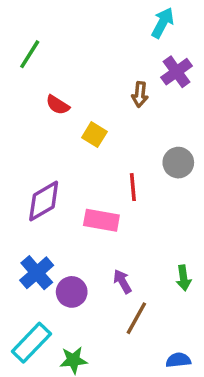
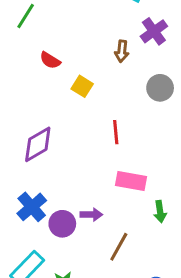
gray circle: (178, 163) -> (160, 88), moved
pink rectangle: (101, 220) -> (131, 181), moved
purple arrow: (122, 281) -> (91, 215), moved, turned 120

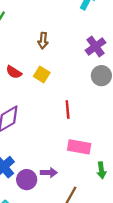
purple cross: (154, 31) -> (96, 46), moved
brown arrow: (122, 51) -> (43, 41), moved
red semicircle: (50, 60) -> (14, 72), moved

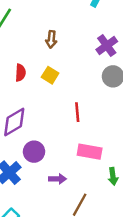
red semicircle: (14, 72) -> (20, 73), turned -119
purple circle: (27, 180) -> (34, 152), moved

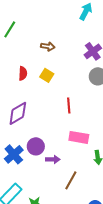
brown arrow: (51, 39) -> (48, 46), turned -88
purple circle: (34, 152) -> (36, 146), moved

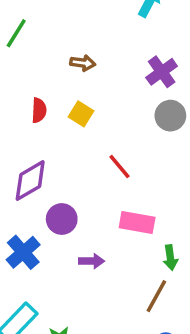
red line: (69, 105) -> (120, 166), turned -35
purple circle: (36, 146) -> (62, 219), moved
brown line: (71, 180) -> (156, 296), moved

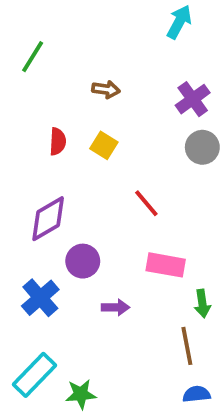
brown line: (156, 296) -> (187, 346), turned -40

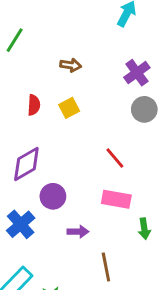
yellow square: (104, 145) -> (69, 108), turned 30
red line: (146, 203) -> (115, 158), moved
brown line: (187, 346) -> (106, 267), moved

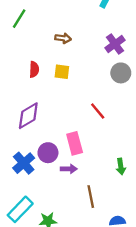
yellow square: (69, 108) -> (62, 72), turned 35
purple circle: (53, 196) -> (48, 153), moved
pink rectangle: (116, 199) -> (75, 143), moved, turned 65

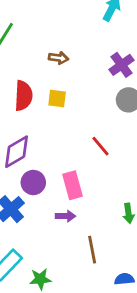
red semicircle: (34, 69) -> (23, 96), size x1.5
purple circle: (48, 153) -> (33, 182), moved

